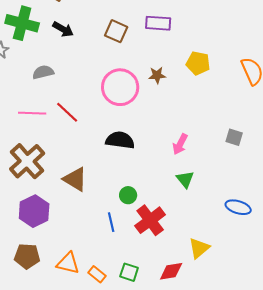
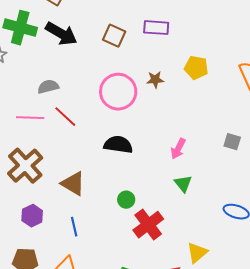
black arrow: (63, 29) -> (61, 34), size x1.5
gray semicircle: (43, 72) -> (48, 87), moved
purple hexagon: (34, 211) -> (32, 216), size x0.7
blue line: (111, 222) -> (74, 227), moved

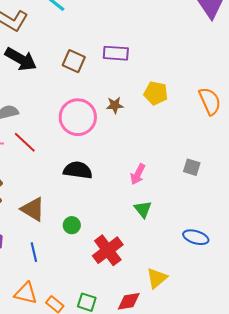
green circle: (126, 200) -> (72, 225), moved

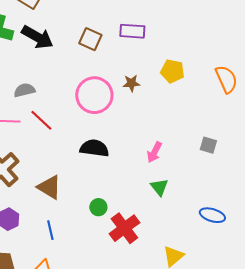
green circle: (72, 225) -> (98, 207), moved

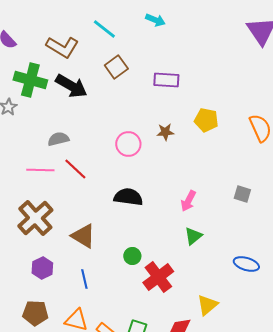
brown square: (90, 39) -> (116, 67), moved, turned 30
pink circle: (94, 95) -> (128, 144), size x0.7
green triangle: (159, 187) -> (193, 236), turned 30

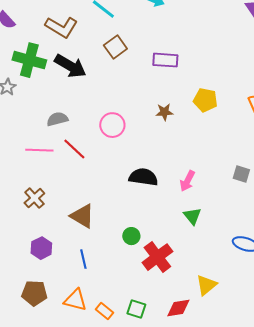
pink circle: (128, 144) -> (112, 125), moved
black semicircle: (128, 197) -> (143, 177), moved
brown cross: (35, 218) -> (34, 198), size x0.6
green triangle: (193, 236) -> (192, 216), turned -30

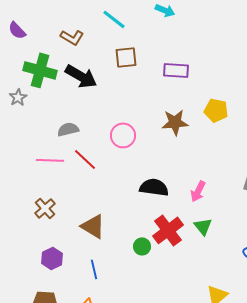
brown L-shape: (61, 27) -> (72, 37), size x0.7
brown square: (115, 47) -> (126, 57), turned 30
brown star: (164, 112) -> (175, 122), size x1.5
red cross: (157, 257) -> (168, 230), moved

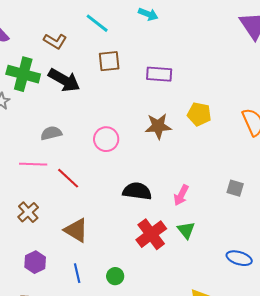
red line: (85, 159) -> (68, 178), moved
green circle: (142, 246) -> (115, 276), moved

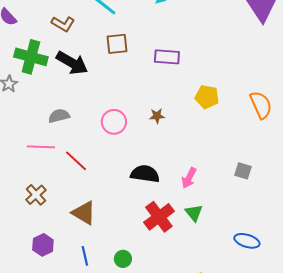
brown star: (158, 126) -> (157, 116), moved, size x0.6

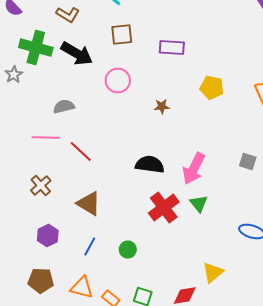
pink circle: (114, 122) -> (118, 80), moved
pink arrow: (189, 178) -> (194, 168), size x1.5
blue line: (85, 256) -> (90, 246), turned 42

